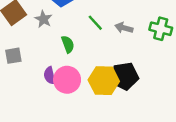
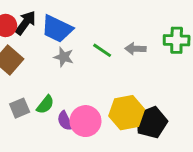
gray star: (43, 19) -> (64, 57), moved
green semicircle: (68, 44) -> (45, 105), moved, turned 72
black pentagon: (125, 76) -> (151, 122), moved

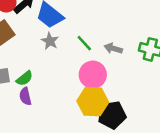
purple semicircle: (65, 121) -> (25, 96), moved
pink circle: (85, 121) -> (93, 75), moved

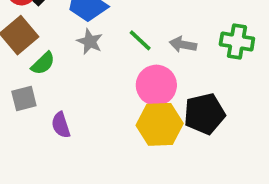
green semicircle: (25, 78) -> (43, 63), moved
black pentagon: (112, 115) -> (204, 114), moved

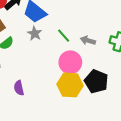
black pentagon: (204, 114) -> (96, 81), turned 30
purple semicircle: (61, 125) -> (19, 88), moved

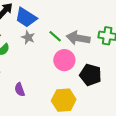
gray arrow: (88, 40) -> (78, 38), size x1.6
yellow hexagon: (70, 85) -> (64, 100), moved

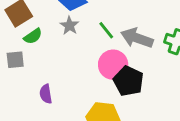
black pentagon: (90, 75) -> (128, 81), moved

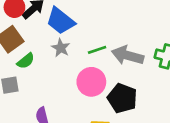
green line: (106, 30) -> (97, 50), turned -66
pink circle: (113, 65) -> (91, 82), moved

